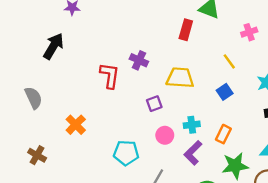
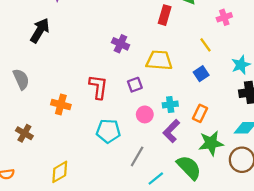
red L-shape: (110, 76) -> (98, 87), moved
orange cross: (76, 125) -> (61, 105), turned -30

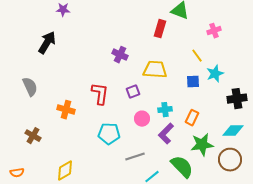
cyan star: (241, 65) -> (215, 74), moved
blue square: (201, 74) -> (193, 82), turned 32
gray line: (137, 156) -> (135, 157), turned 42

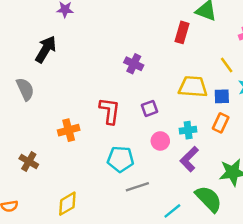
yellow trapezoid: (155, 70) -> (193, 87), moved
gray semicircle: (30, 87) -> (25, 89), moved
orange cross: (66, 110) -> (69, 130), turned -30
orange rectangle: (192, 118) -> (221, 123), moved
gray line: (135, 157) -> (137, 187), moved

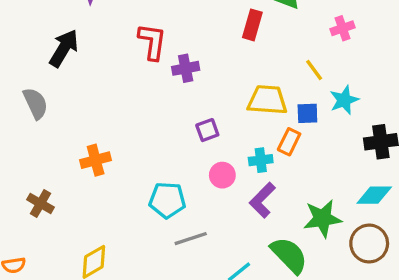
purple cross: (134, 64) -> (186, 68), turned -36
red L-shape: (110, 111) -> (152, 42), moved
orange rectangle: (221, 123) -> (289, 142), moved

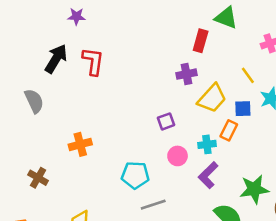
red L-shape: (152, 42) -> (93, 61), moved
purple cross: (186, 68) -> (186, 74), moved
yellow trapezoid: (267, 100) -> (212, 98), turned 128

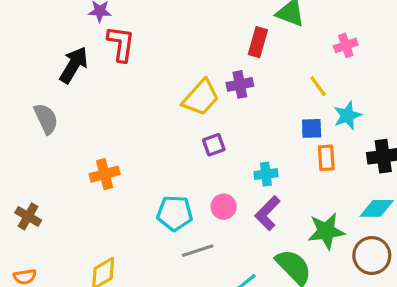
red L-shape: (93, 61) -> (121, 44), moved
yellow trapezoid: (212, 98) -> (201, 97), moved
orange rectangle: (229, 130) -> (326, 158), moved, turned -30
pink circle: (178, 156) -> (224, 207), moved
brown cross: (38, 178) -> (28, 216), moved

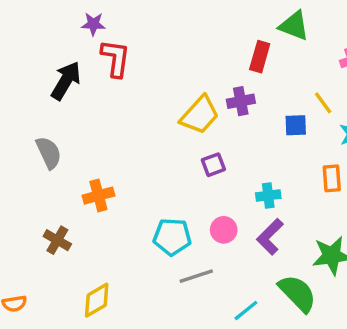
gray semicircle: (46, 119) -> (49, 153), moved
blue square: (312, 128) -> (296, 125), moved
brown cross: (28, 216) -> (57, 240), moved

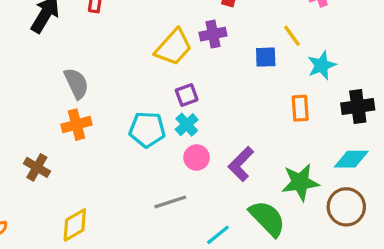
gray semicircle: (49, 153) -> (76, 83), moved
cyan cross: (268, 196) -> (187, 125), moved, turned -35
cyan pentagon: (172, 237) -> (147, 130), moved

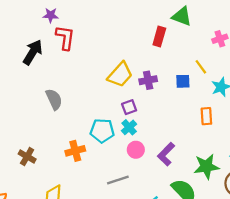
purple cross: (213, 34) -> (148, 80), moved
orange cross: (76, 125) -> (75, 151), moved

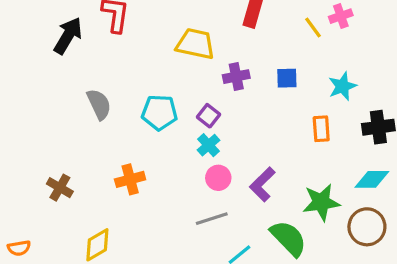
yellow line: (201, 67) -> (313, 27), moved
yellow trapezoid: (120, 75) -> (195, 44), moved, turned -120
purple square: (129, 107) -> (208, 116), turned -32
cyan pentagon: (102, 131) -> (159, 112), moved
gray line: (118, 180) -> (212, 219), moved

